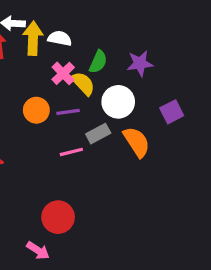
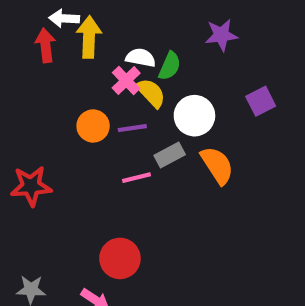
white semicircle: (60, 38) -> (141, 58), moved
purple star: (140, 63) -> (221, 35), moved
purple square: (172, 112) -> (261, 101), moved

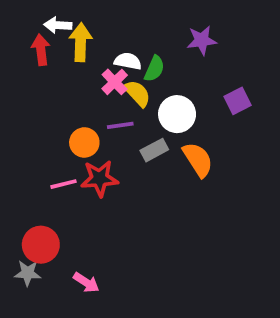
orange circle: (93, 126) -> (84, 142), moved
pink line: (137, 178) -> (64, 184), moved
red star: (31, 186) -> (99, 178), moved
red circle: (120, 258) -> (41, 245), moved

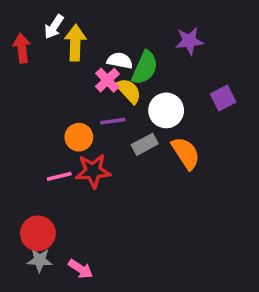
white arrow: (58, 25) -> (54, 27), turned -60
red arrow: (41, 50) -> (22, 48), moved
green semicircle: (154, 69) -> (145, 68), size x1.4
gray star: (28, 273) -> (40, 260), moved

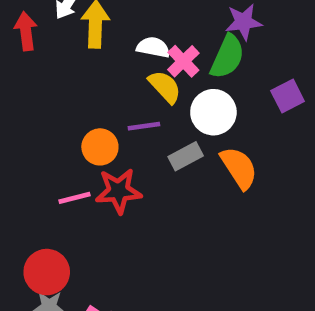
green semicircle: (145, 68) -> (227, 57), moved
pink cross: (107, 80) -> (183, 61), moved

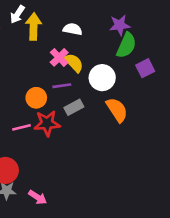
white semicircle: (153, 47) -> (73, 29), moved
green semicircle: (227, 57) -> (126, 45), moved
pink cross: (183, 61) -> (59, 57), moved
gray rectangle: (186, 156) -> (74, 107), moved

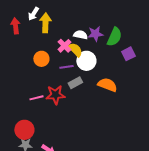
purple star: (120, 25) -> (95, 34), moved
white semicircle: (73, 29) -> (80, 35), moved
white circle: (102, 78) -> (86, 61), moved
orange circle: (36, 98) -> (41, 59), moved
orange semicircle: (117, 110) -> (107, 85), turned -36

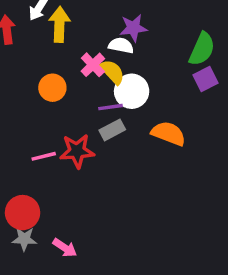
purple star: (95, 34) -> (133, 28), moved
green semicircle: (114, 37) -> (202, 49), moved
purple line: (66, 67) -> (110, 107), moved

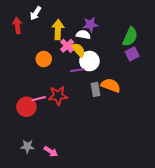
yellow arrow: (59, 24) -> (58, 30), moved
gray rectangle: (112, 130) -> (96, 89), moved, turned -72
red circle: (23, 213) -> (26, 107), moved

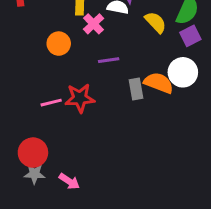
yellow semicircle: (78, 50) -> (156, 22), moved
white circle: (89, 61) -> (183, 72), moved
red circle: (26, 107) -> (33, 153), moved

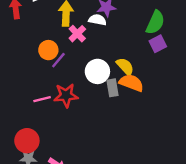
yellow semicircle: (156, 22) -> (125, 66), moved
purple line: (109, 60) -> (58, 60), moved, turned -42
white circle: (183, 72) -> (97, 71), moved

